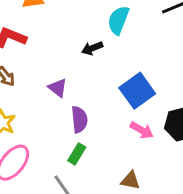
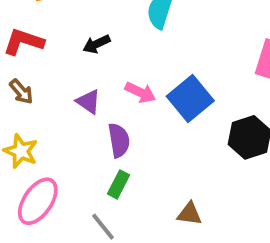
black arrow: (92, 48) -> (97, 44), moved
pink arrow: (142, 130) -> (140, 92), moved

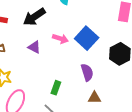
black arrow: (97, 44) -> (34, 17), size x1.6
purple semicircle: (119, 140) -> (87, 72), moved

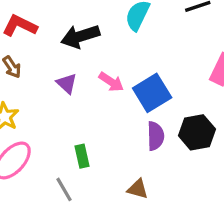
purple semicircle: (87, 72) -> (155, 136), moved
green rectangle: (56, 88) -> (82, 156), turned -48

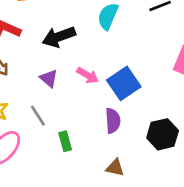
black hexagon: (197, 132) -> (163, 134), moved
purple semicircle: (155, 136) -> (113, 121), moved
gray line: (64, 189) -> (38, 116), moved

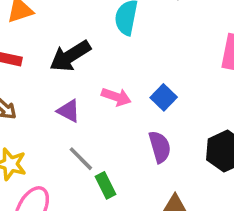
blue square: (124, 83) -> (164, 97), size x0.6
gray line: (38, 116) -> (81, 159), moved

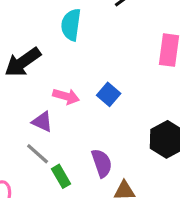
purple triangle: (69, 111) -> (42, 122), moved
purple semicircle: (160, 147) -> (102, 163), moved

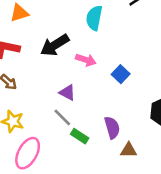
pink arrow: (66, 96) -> (86, 60), moved
green rectangle: (61, 176) -> (80, 136), turned -30

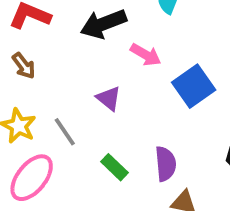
blue square: (121, 74) -> (194, 86), size x1.5
gray line: (62, 117) -> (65, 132), moved

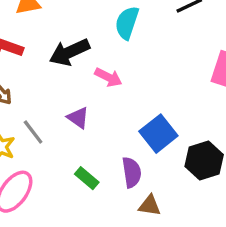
blue square: (194, 86) -> (158, 134), moved
gray line: (65, 132) -> (33, 132), moved

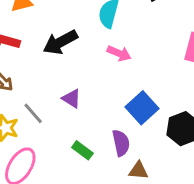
pink arrow: (108, 77) -> (119, 53), moved

